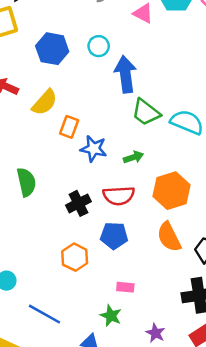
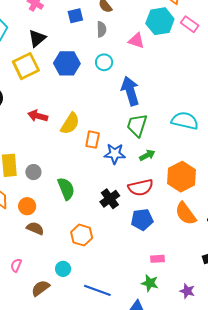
cyan circle: (99, 46) -> (104, 62), moved
blue hexagon: (52, 49) -> (67, 63), moved
green trapezoid: (146, 112) -> (137, 125), moved, turned 80
orange hexagon: (75, 257) -> (82, 235), moved

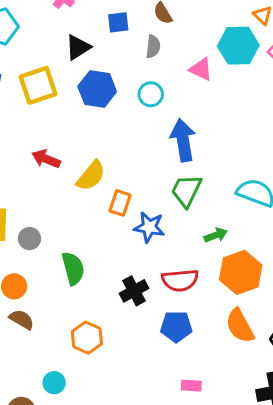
black triangle: (37, 38) -> (78, 47), moved
green arrow: (147, 155) -> (216, 235), moved

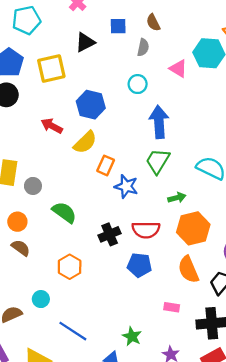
blue hexagon: (97, 89) -> (91, 105), moved
green semicircle: (73, 268) -> (64, 212), turned -45
pink rectangle: (191, 386) -> (172, 307), moved

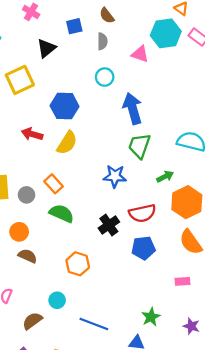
orange rectangle: (106, 165) -> (54, 184), moved, turned -54
green star: (132, 336) -> (151, 317), turned 30

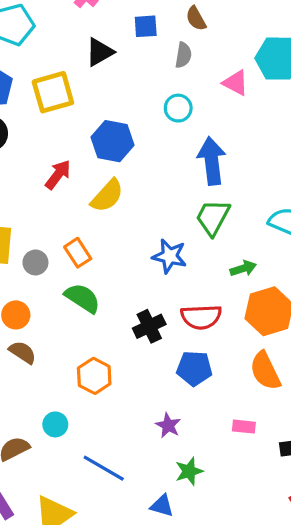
red arrow: (32, 134) -> (58, 175), turned 102
purple star: (191, 326) -> (168, 425), moved

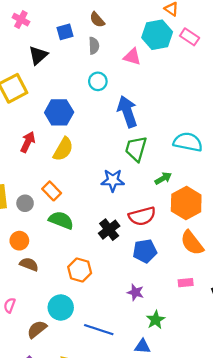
cyan circle: (55, 424) -> (61, 307), size x1.5

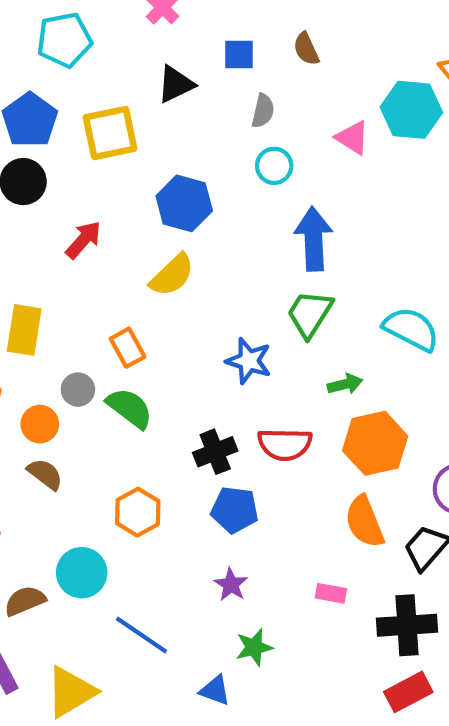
gray semicircle: (94, 46) -> (263, 111), moved
red arrow: (28, 142) -> (83, 240), moved
gray circle: (25, 203) -> (78, 390), moved
blue pentagon: (145, 251) -> (235, 510), moved

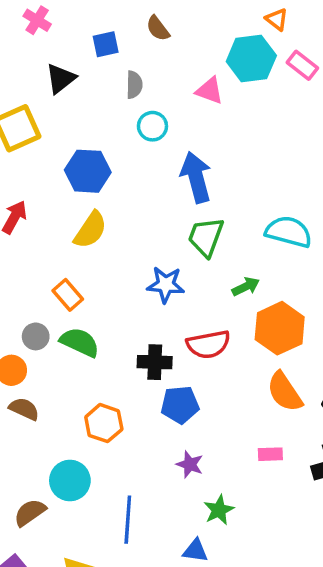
black cross: (215, 452) -> (155, 362), turned 36
blue line: (142, 635) -> (128, 520), turned 72

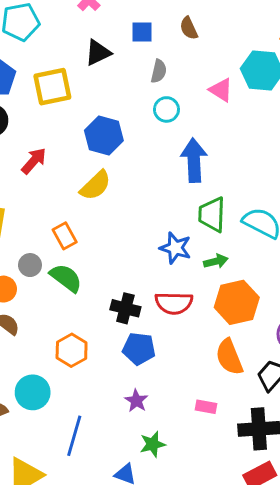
green trapezoid: (206, 237) -> (212, 215), moved, turned -30
blue star: (166, 285) -> (175, 248), moved

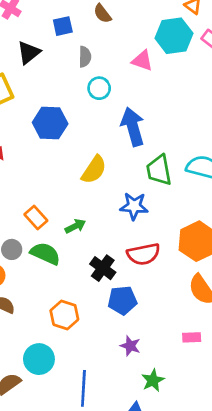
yellow semicircle: (95, 185) -> (94, 170), moved
green arrow: (216, 261) -> (75, 226), moved
black cross: (125, 308) -> (103, 268), turned 35

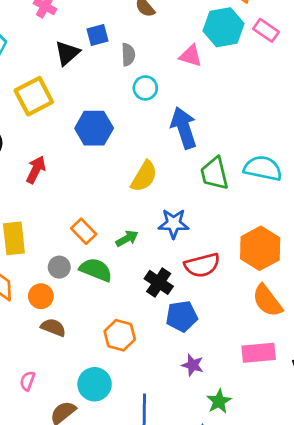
blue square: (63, 26) -> (97, 35), moved
blue star: (134, 206) -> (174, 224), moved
pink rectangle: (192, 337) -> (259, 353), size x1.6

